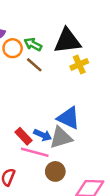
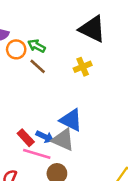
black triangle: (67, 41) -> (92, 29), moved, turned 32
gray triangle: (61, 138) -> (63, 140), turned 40

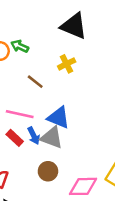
brown line: (38, 66) -> (35, 82), moved
blue arrow: (45, 137) -> (34, 136), turned 42
pink line: (37, 154) -> (20, 114), moved

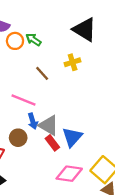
blue triangle: (59, 117) -> (72, 137), moved, turned 40
red rectangle: (15, 138) -> (52, 143), moved
brown circle: (48, 171) -> (18, 138), moved

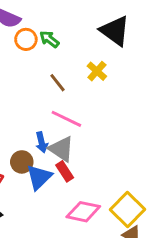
yellow cross: (73, 62) -> (97, 71), turned -35
pink line: (23, 100) -> (66, 119), moved
blue triangle: (72, 137) -> (39, 177), moved

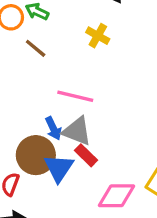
brown line: (57, 83) -> (36, 48), moved
brown circle: (22, 162) -> (36, 155), size x1.5

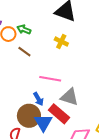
gray triangle: (77, 131) -> (69, 97), moved
red rectangle: (86, 155) -> (59, 114), size x1.5

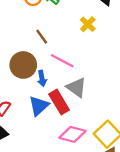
brown line: (24, 52) -> (42, 37), moved
brown circle: (29, 116) -> (23, 65), moved

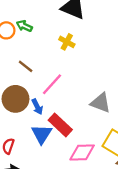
pink line: (62, 61) -> (52, 84), turned -60
gray triangle: (77, 87) -> (101, 103), moved

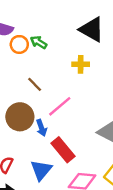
yellow cross: (67, 42) -> (81, 64), turned -35
blue triangle: (42, 134) -> (41, 170), moved

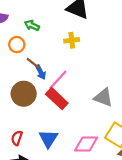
orange circle: (19, 44) -> (17, 45), moved
blue arrow: (41, 128) -> (41, 72), moved
red rectangle: (63, 150) -> (57, 99), moved

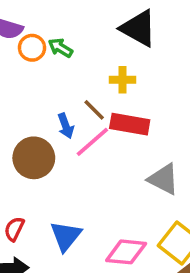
orange circle: (17, 45) -> (32, 48), moved
brown line: (33, 63) -> (94, 110), moved
red rectangle: (57, 99) -> (130, 124), moved, turned -40

